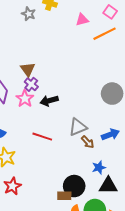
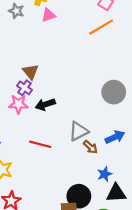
pink triangle: (82, 20) -> (48, 15), moved
brown triangle: (28, 69) -> (31, 72), moved
pink star: (25, 99) -> (18, 104), turned -30

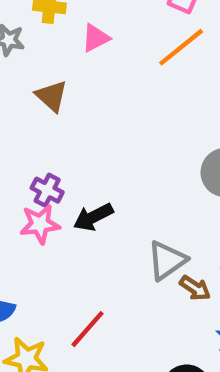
pink triangle: (48, 15) -> (96, 38), moved
brown triangle: (31, 72) -> (52, 96), moved
red line: (40, 144) -> (88, 329), moved, turned -55

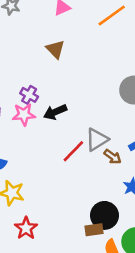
brown triangle: (52, 96) -> (55, 49), moved
red line: (88, 329) -> (73, 151), moved

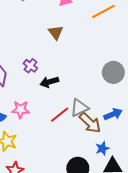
pink star: (24, 115) -> (21, 110), moved
brown arrow: (113, 157) -> (90, 123), size x1.6

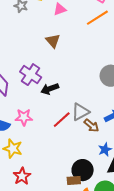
purple cross: (30, 66) -> (31, 75), size x1.5
brown arrow: (90, 123) -> (91, 126), size x0.7

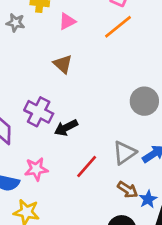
gray triangle: (80, 112) -> (124, 153), moved
brown arrow: (91, 126) -> (128, 190), moved

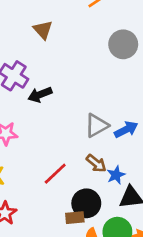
gray circle: (144, 101) -> (123, 44), moved
red line: (87, 167) -> (55, 174), moved

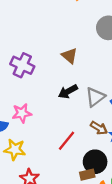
brown triangle: (43, 30) -> (69, 56), moved
black arrow: (40, 95) -> (68, 91), moved

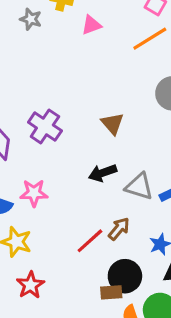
gray triangle: (95, 97) -> (139, 186), turned 45
brown arrow: (99, 128) -> (119, 229), moved, turned -90

